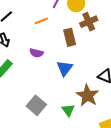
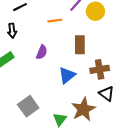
brown cross: (89, 22) -> (100, 69), moved
purple semicircle: (36, 53) -> (42, 52), turned -96

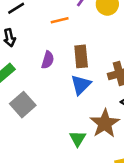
brown rectangle: (80, 45) -> (81, 56), moved
gray square: (28, 106) -> (23, 105), moved

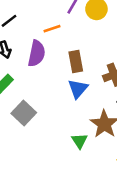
purple semicircle: (48, 60) -> (37, 53), moved, size x1.5

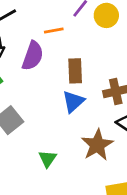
green triangle: (79, 141) -> (48, 159), moved

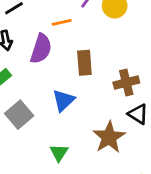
blue triangle: (73, 102) -> (63, 100), moved

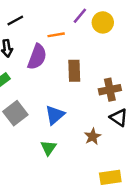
blue triangle: (63, 100) -> (55, 115), moved
brown star: (109, 137) -> (93, 136), size x0.6

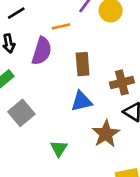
blue triangle: (55, 115) -> (81, 101), moved, turned 30
brown star: (93, 136) -> (106, 134), size x1.5

